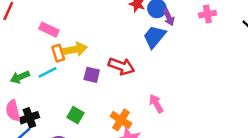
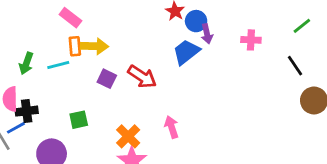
green arrow: (20, 77) -> (26, 63), turned -60
green square: (75, 115) -> (79, 120), turned 35

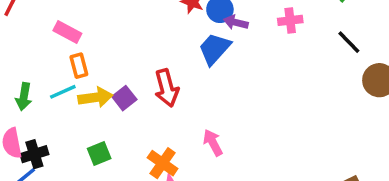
purple arrow: (207, 34) -> (236, 22), turned 126
yellow arrow: (94, 46) -> (95, 97), moved
red arrow: (142, 77) -> (167, 88), turned 52
purple square: (107, 79) -> (124, 98), turned 36

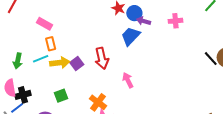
black line: (349, 42) -> (211, 59), moved
pink arrow: (213, 143) -> (128, 80), moved

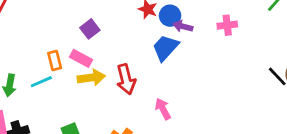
pink rectangle: (44, 24) -> (81, 58), moved
yellow arrow: (60, 63) -> (91, 78), moved
purple square: (77, 63) -> (90, 29), moved

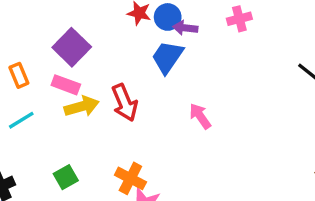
purple square: (90, 29) -> (72, 47), size x1.5
orange rectangle: (55, 60) -> (19, 75), moved
pink arrow: (163, 109) -> (200, 116), moved

